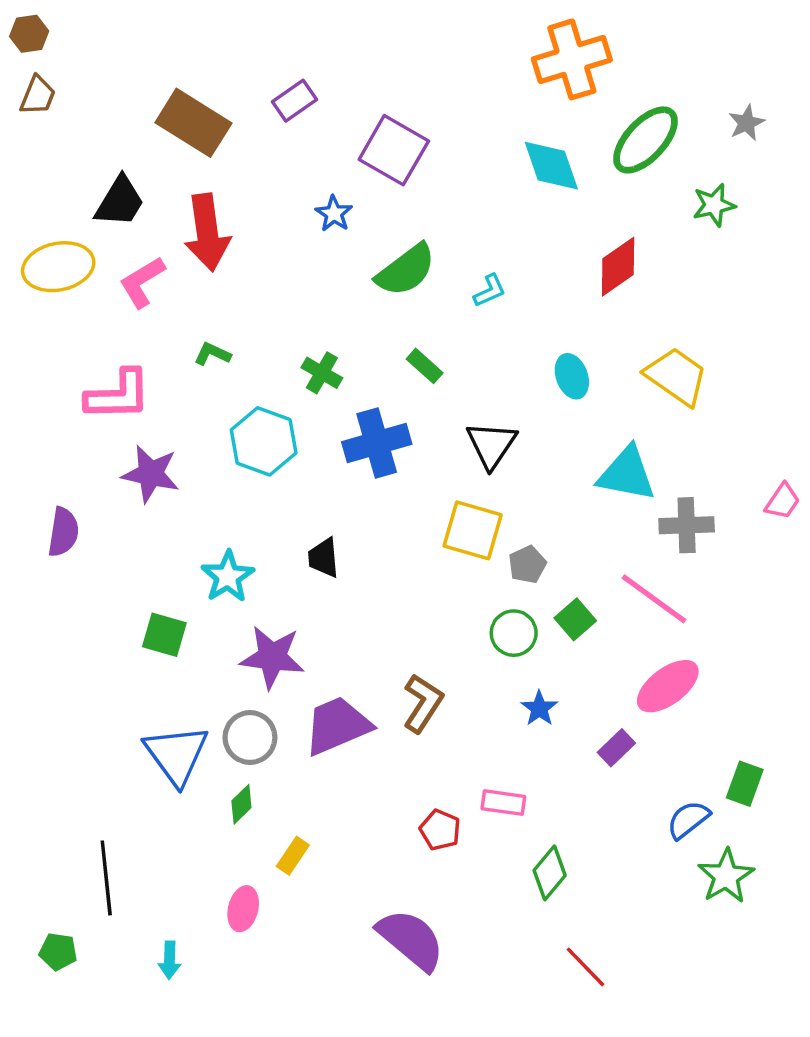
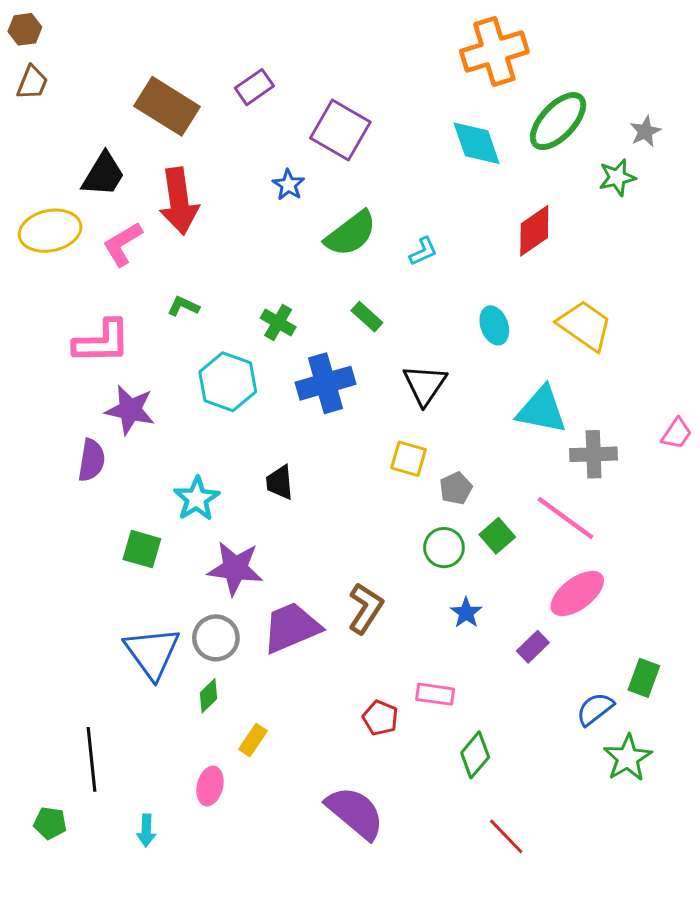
gray star: (747, 123) -> (645, 131), moved
yellow square: (473, 530) -> (408, 459), size x0.7
purple semicircle: (63, 532) -> (92, 460), moved

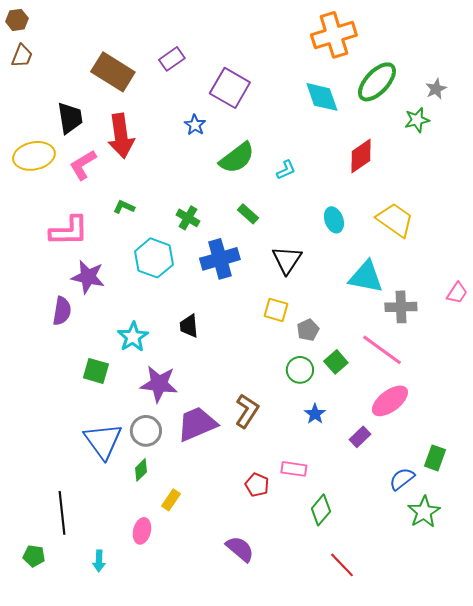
black trapezoid: (103, 174) -> (70, 118), turned -40
purple semicircle: (355, 813) -> (240, 549), size x0.7

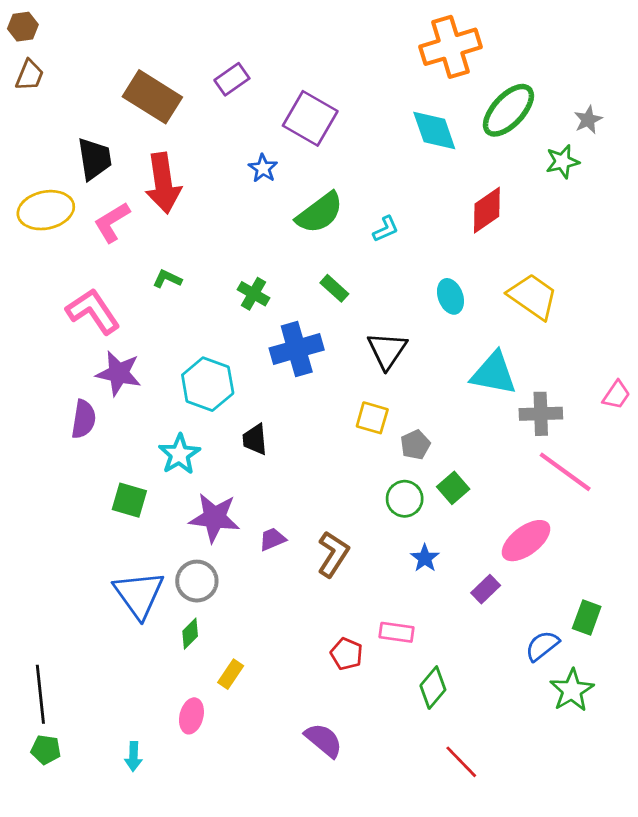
pink L-shape: (69, 231) -> (93, 311), turned -123
cyan hexagon: (154, 258) -> (208, 384), moved
pink line: (382, 350) -> (565, 472), moved
purple trapezoid: (197, 424) -> (272, 539), moved, size x0.5
black line: (62, 513) -> (40, 694), moved

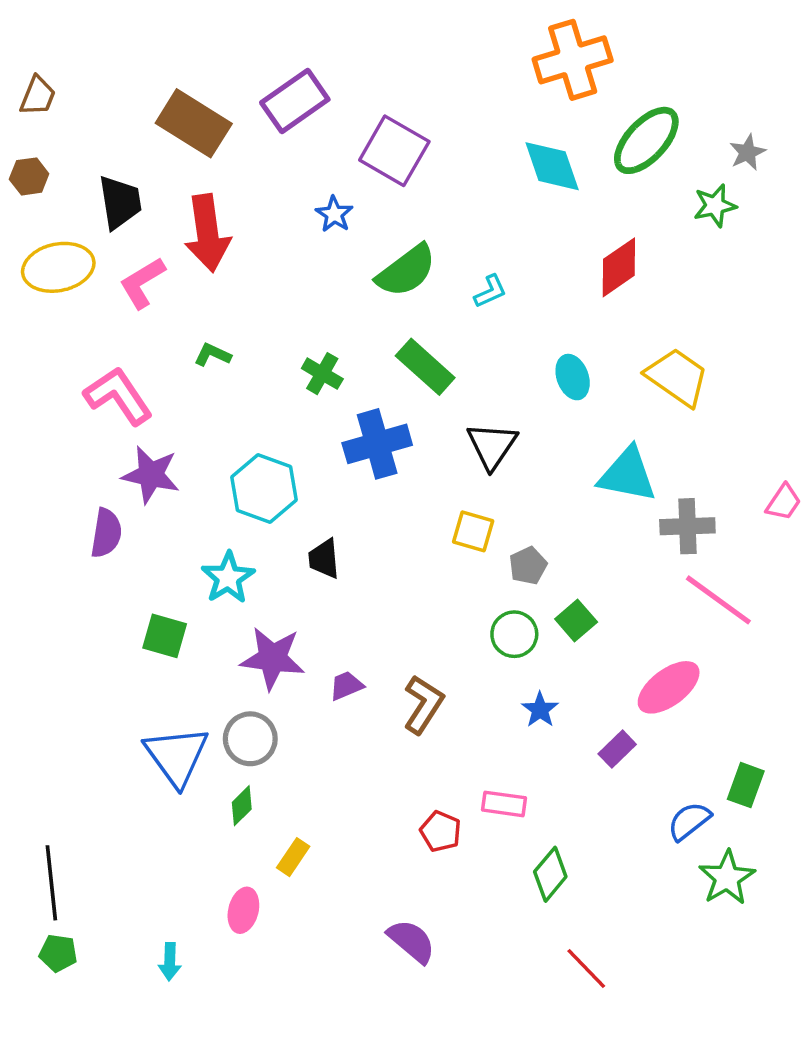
brown hexagon: (23, 27) -> (29, 176), moved
purple rectangle: (232, 79) -> (295, 101), size x1.5
green rectangle: (334, 288) -> (425, 367), size x1.6

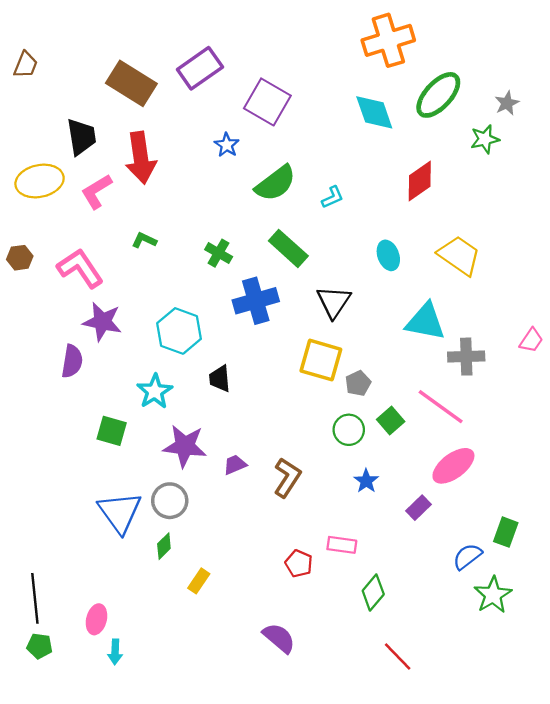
brown hexagon: (29, 176) -> (20, 258), moved
yellow square: (473, 531) -> (321, 360), size x1.5
pink line: (718, 600) -> (441, 407), moved
pink ellipse: (243, 910) -> (96, 619), moved

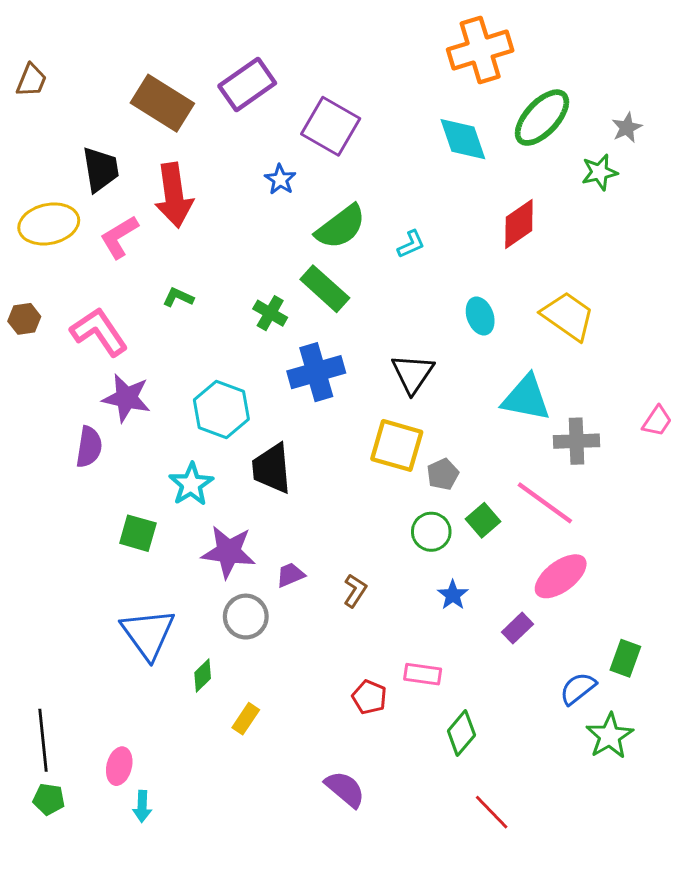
green rectangle: (288, 248) -> (325, 289), moved
black trapezoid: (220, 379) -> (272, 468), size x1.5
brown L-shape: (287, 477) -> (355, 591), size x0.7
gray circle: (170, 501) -> (246, 617), moved

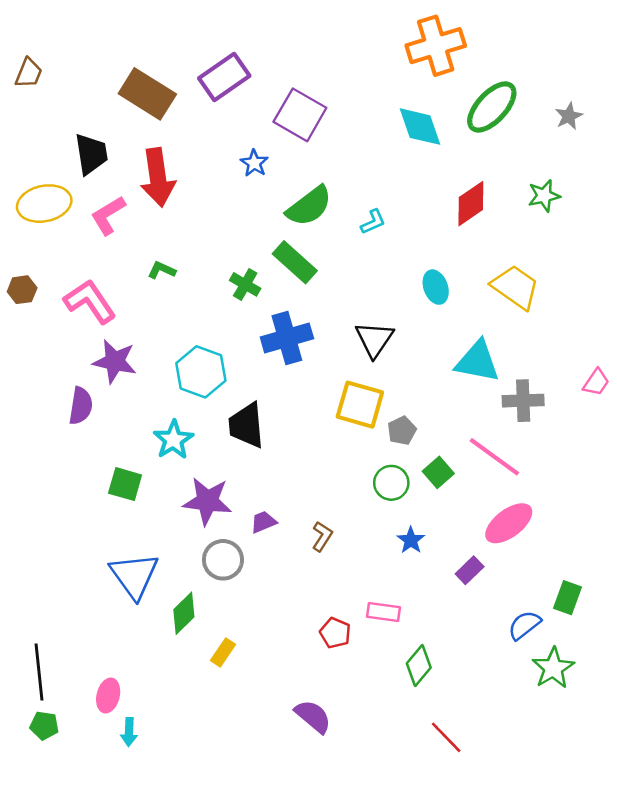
green star: (600, 172) -> (544, 196), moved
green diamond: (203, 676) -> (184, 613), size x1.4

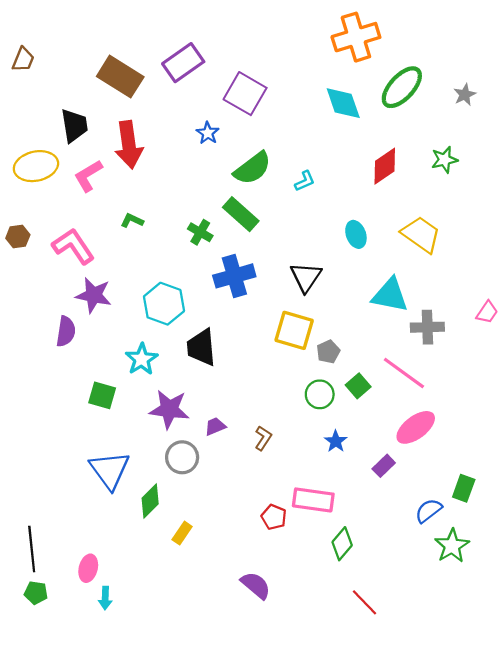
pink rectangle: (383, 612) -> (313, 500), size x1.5

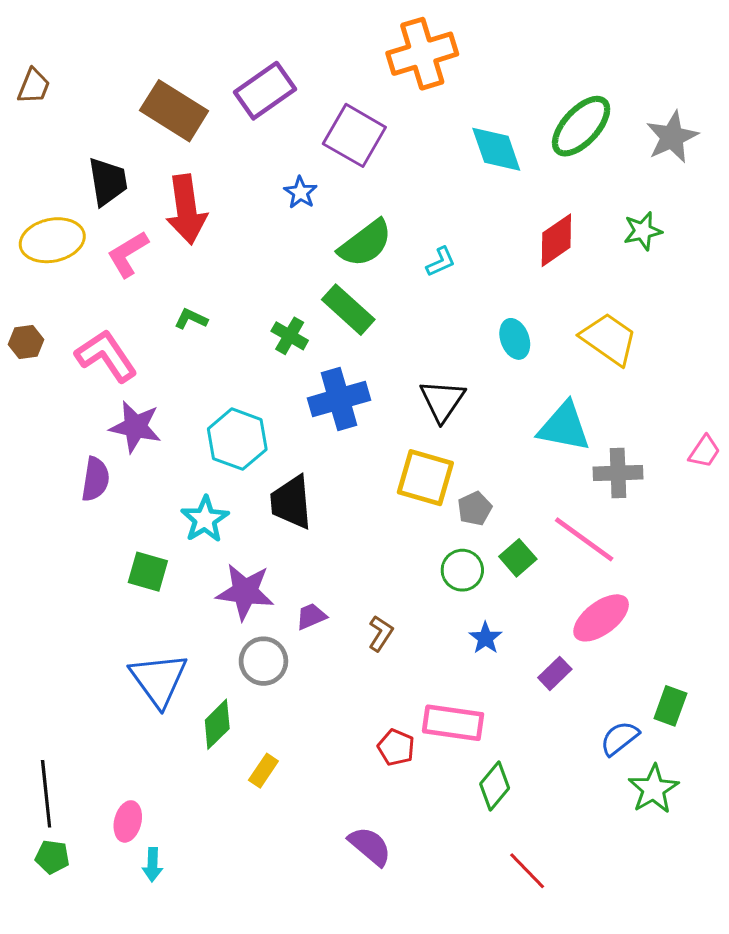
orange cross: (356, 37) -> (422, 54), moved
gray star: (465, 95) -> (672, 137), size x1.6

